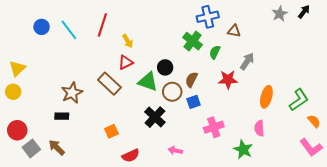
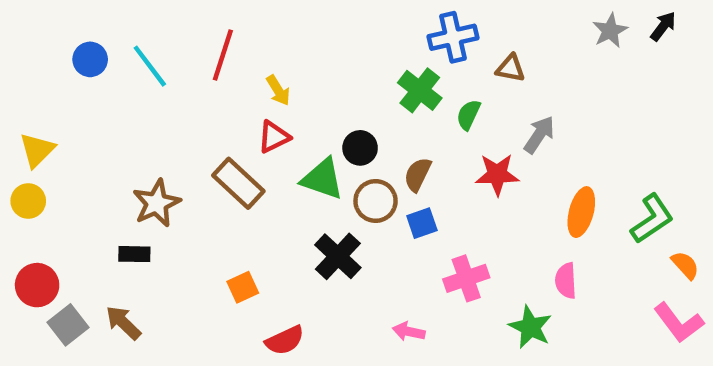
pink arrow: (175, 150) -> (409, 332), moved

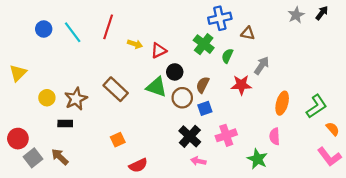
yellow arrow: (278, 90) -> (135, 44), turned -40
red triangle: (274, 137) -> (159, 50), moved
yellow circle: (28, 201) -> (47, 98), moved
black cross: (338, 256) -> (190, 136), moved

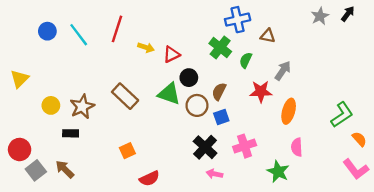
orange ellipse: (282, 103) -> (289, 111), moved

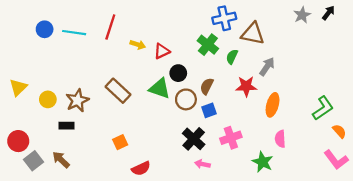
cyan line: (79, 35) -> (74, 33), turned -45
brown triangle: (268, 36) -> (253, 34), size x1.6
yellow triangle: (20, 79) -> (18, 87), moved

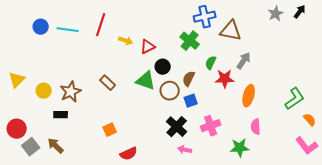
green semicircle: (232, 57) -> (211, 63), moved
brown rectangle: (118, 91) -> (108, 83), size x0.7
green star: (263, 162) -> (240, 148), turned -30

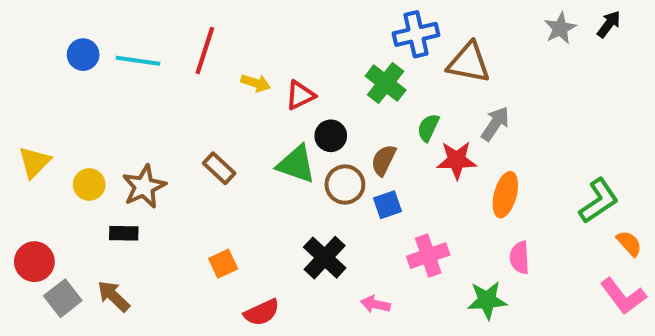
black cross: (177, 127) -> (325, 258), moved

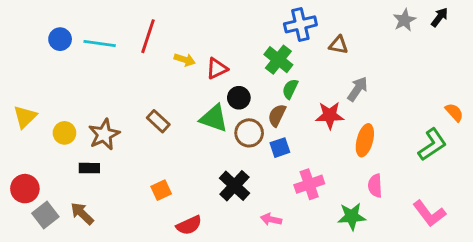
brown triangle: (469, 63) -> (338, 45), size x0.6
green semicircle: (428, 128) -> (290, 89), moved
orange semicircle: (629, 243) -> (454, 112), moved
pink L-shape: (623, 296) -> (429, 214), moved

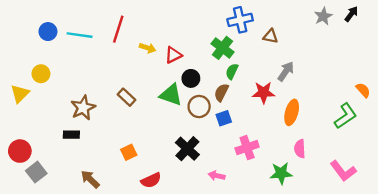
yellow circle: (64, 133) -> (41, 74), moved
brown arrow: (82, 214) -> (90, 179), moved

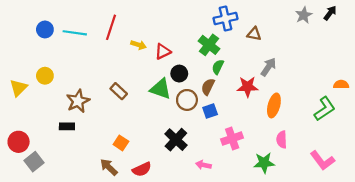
yellow circle: (41, 74) -> (45, 76), moved
orange semicircle: (363, 90) -> (341, 85), turned -48
orange square: (129, 152) -> (121, 143), turned -32
brown arrow: (90, 179) -> (109, 167), moved

